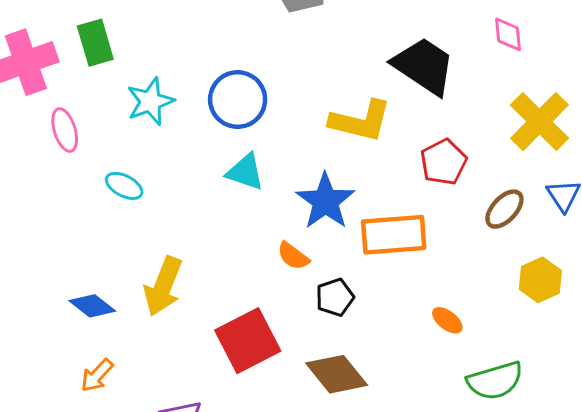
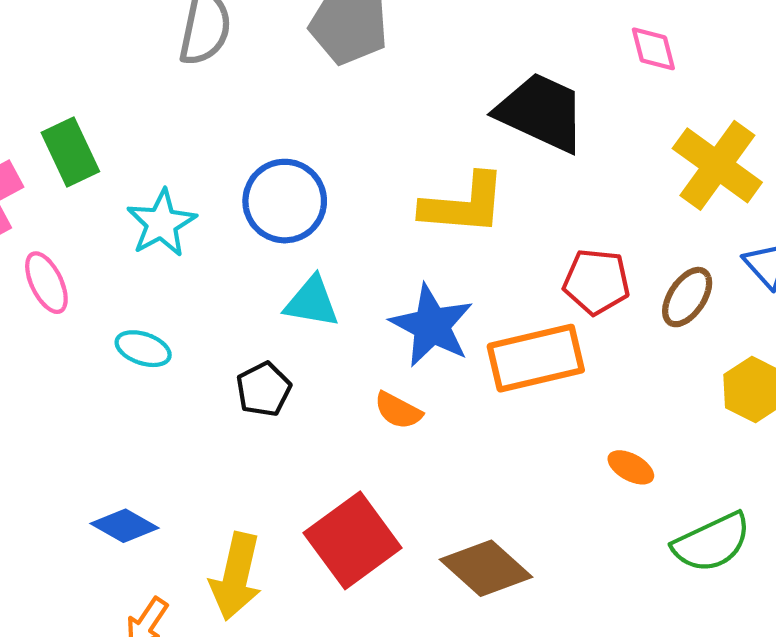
red pentagon: (444, 162) -> (596, 282), moved, turned -30
yellow arrow: (163, 286) -> (236, 576), moved
black pentagon: (335, 297) -> (264, 389), moved

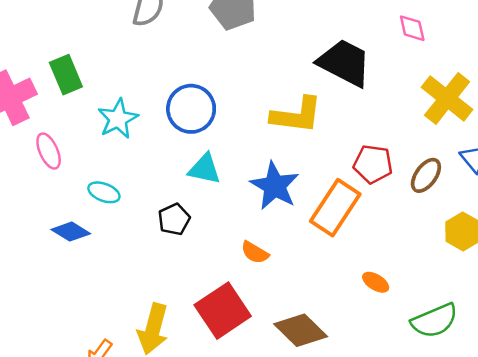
orange rectangle: (536, 358) -> (335, 208), turned -46
orange semicircle: (398, 411) -> (255, 253), moved
orange ellipse: (631, 467) -> (376, 282), moved
blue diamond: (124, 526) -> (71, 232), moved

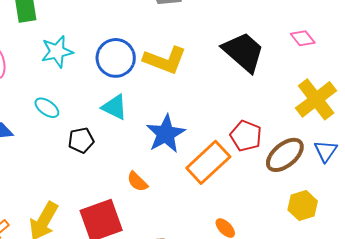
pink diamond: (412, 28) -> (303, 38), turned -40
yellow L-shape: (296, 115) -> (165, 60), moved
brown ellipse: (426, 175) -> (285, 155), size x1.4
cyan ellipse: (104, 192) -> (47, 108), moved

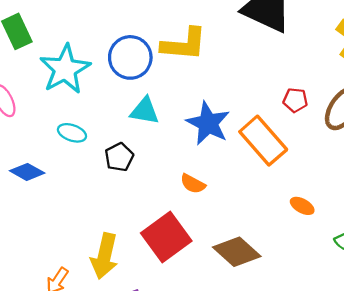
cyan star: (57, 52) -> (65, 69), size x1.4
red pentagon: (246, 136) -> (295, 100), size x0.7
orange rectangle: (208, 162) -> (263, 141), turned -72

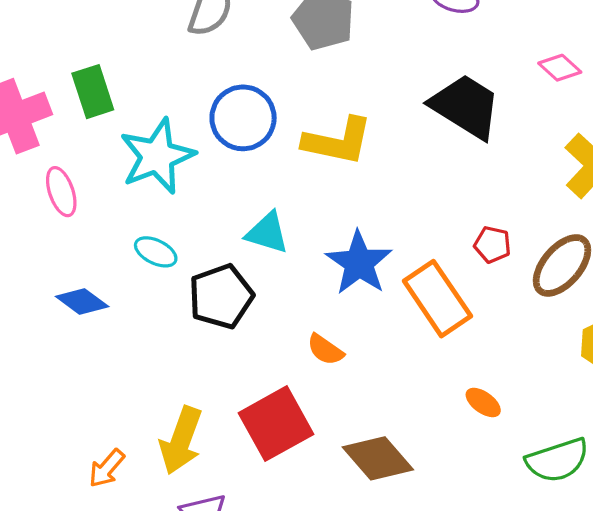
blue circle: (130, 57) -> (243, 118), moved
black pentagon: (119, 157) -> (221, 296), size x1.5

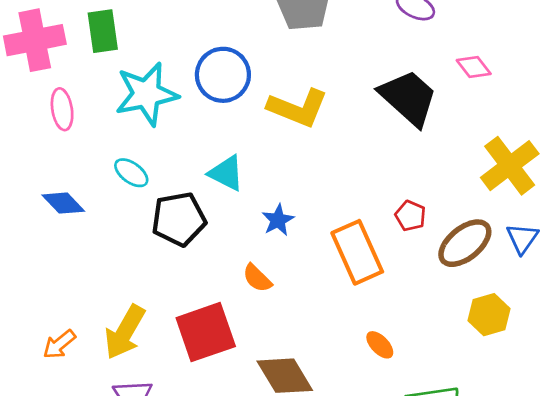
pink diamond: (560, 68) -> (474, 67), moved
blue star: (359, 263) -> (278, 220), moved, size x0.6

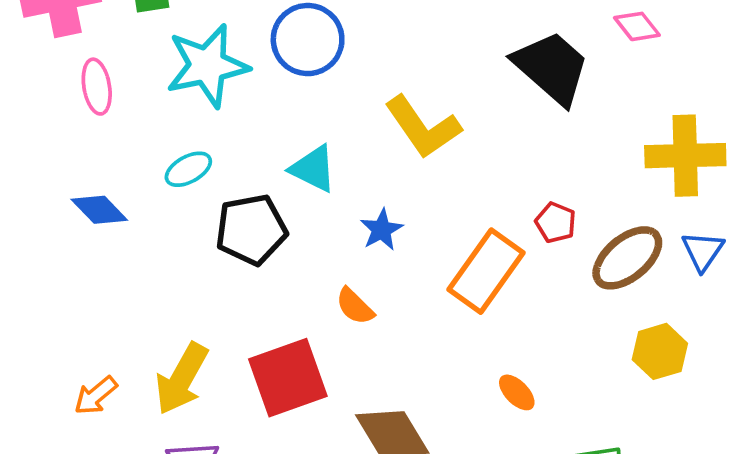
yellow L-shape: (298, 108) -> (423, 127), moved, turned 34
yellow cross: (510, 166) -> (685, 156), turned 36
cyan ellipse: (131, 173) -> (188, 169), turned -64
orange rectangle: (357, 252) -> (486, 271), turned 60

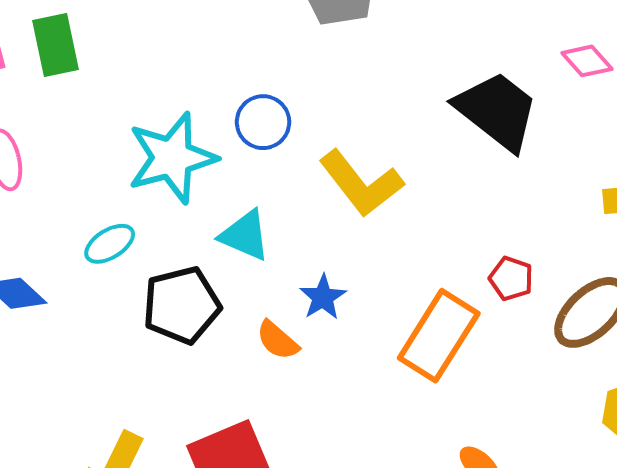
blue circle: (308, 40) -> (263, 122), moved, size x0.7
cyan star: (207, 66) -> (172, 158), moved
orange semicircle: (355, 306) -> (278, 340), moved

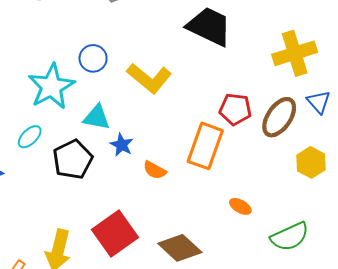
red pentagon: (511, 279) -> (235, 109), size x1.4
blue star: (323, 297) -> (122, 145), moved
orange semicircle: (278, 340) -> (155, 170), moved

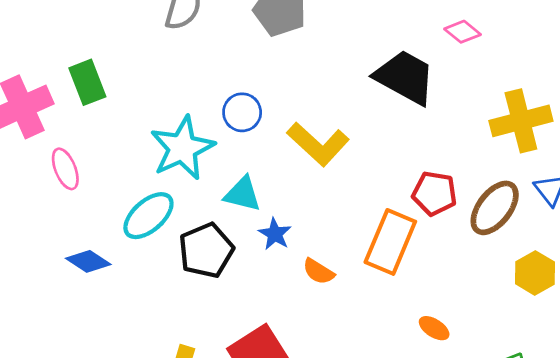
cyan ellipse: (30, 137) -> (148, 216), size x1.5

